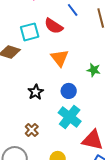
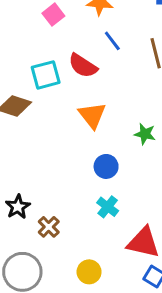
black star: (36, 92) -> (18, 207), moved
cyan cross: (70, 117) -> (108, 207), size x0.6

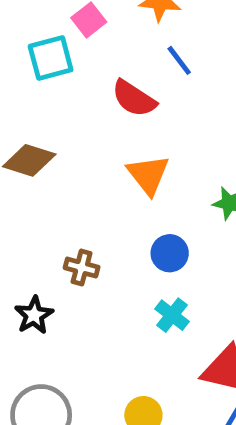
cyan square: (46, 75) -> (51, 58), moved
brown cross: (49, 227) -> (82, 268), moved, turned -30

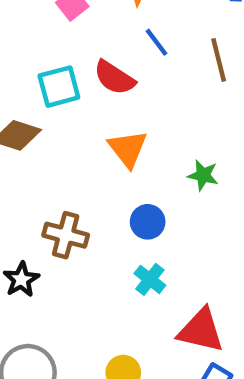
cyan square: (51, 58) -> (59, 87), moved
brown cross: (82, 268) -> (66, 235), size x1.4

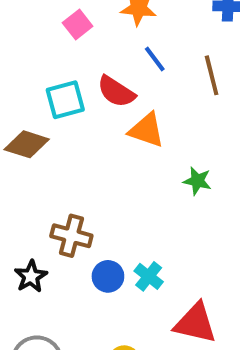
orange triangle: (128, 149) -> (147, 130), moved, turned -33
blue circle: (148, 222) -> (108, 276), moved

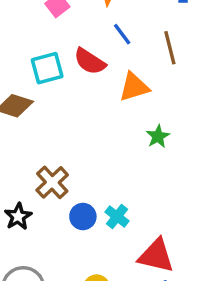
orange triangle: (147, 130) -> (134, 87), moved, turned -36
green star: (197, 181) -> (158, 136), turned 30
brown cross: (71, 236) -> (52, 182), turned 32

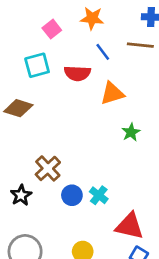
brown line: (170, 48) -> (140, 45), moved, turned -70
red semicircle: (90, 61) -> (77, 73), turned -30
cyan square: (47, 68) -> (37, 65), moved

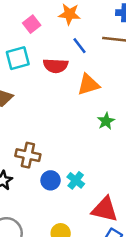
brown cross: (48, 168) -> (28, 155), turned -35

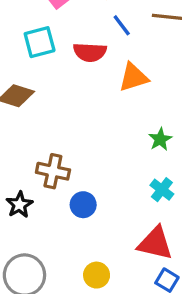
green star: (106, 121) -> (160, 139), moved
cyan cross: (76, 180) -> (162, 190), moved

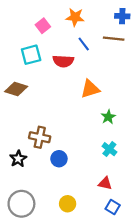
orange triangle: (133, 77) -> (90, 89), moved
red triangle: (155, 243) -> (105, 183), size x0.6

